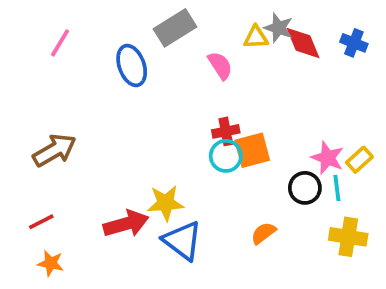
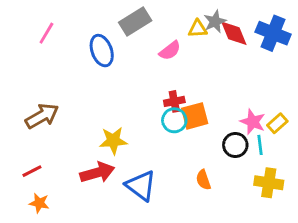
gray star: (279, 28) -> (215, 22), turned 30
blue cross: (354, 43) -> (273, 33), size x1.6
pink semicircle: (220, 66) -> (170, 51), turned 85
yellow star: (166, 203) -> (113, 141), moved
orange semicircle: (263, 233) -> (203, 180), turned -72

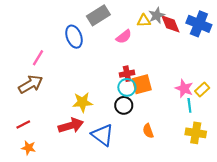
pink line: (46, 33) -> (38, 58), moved
black circle: (235, 145) -> (124, 105), moved

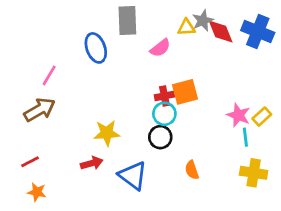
gray rectangle: (98, 15) -> (127, 21), turned -60
orange square: (142, 84) -> (185, 92), moved
red arrow: (71, 126) -> (92, 163), size x0.7

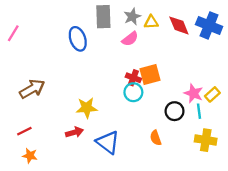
gray star: (203, 21) -> (132, 17), moved
pink line: (49, 75) -> (13, 33), moved
red cross: (164, 96) -> (133, 78), turned 32
black circle: (160, 137) -> (175, 111), moved

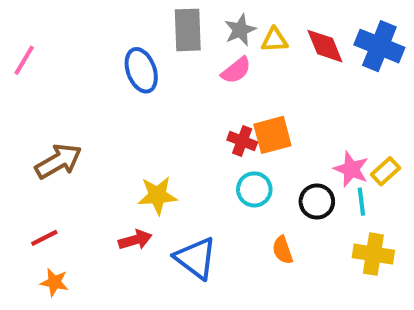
cyan circle: (133, 92) -> (254, 189), moved

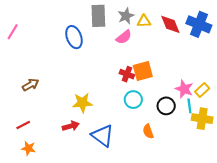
brown arrow: (58, 161) -> (31, 85), size x0.7
yellow cross: (373, 254) -> (202, 119), moved

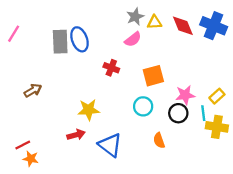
gray rectangle: (98, 16) -> (60, 42), moved
red cross: (127, 74) -> (111, 68), moved
pink star: (184, 89) -> (185, 95), moved, turned -30
red line: (23, 125) -> (23, 145), moved

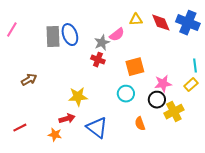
gray star: (135, 17) -> (102, 43), moved
cyan line: (203, 113) -> (195, 66), moved
yellow cross: (217, 127) -> (174, 112), moved, turned -36
orange star: (31, 159) -> (55, 135), moved

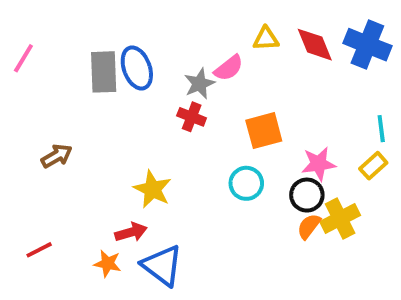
yellow star: (78, 97) -> (152, 189), turned 30
orange semicircle: (140, 124) -> (309, 226), moved, turned 56
blue triangle: (97, 128) -> (162, 265), moved

